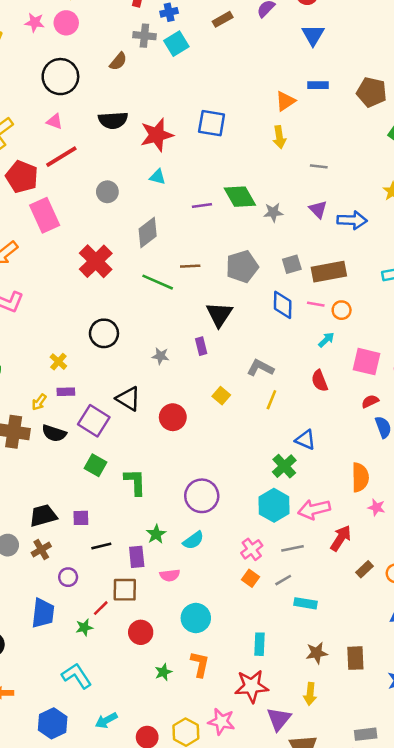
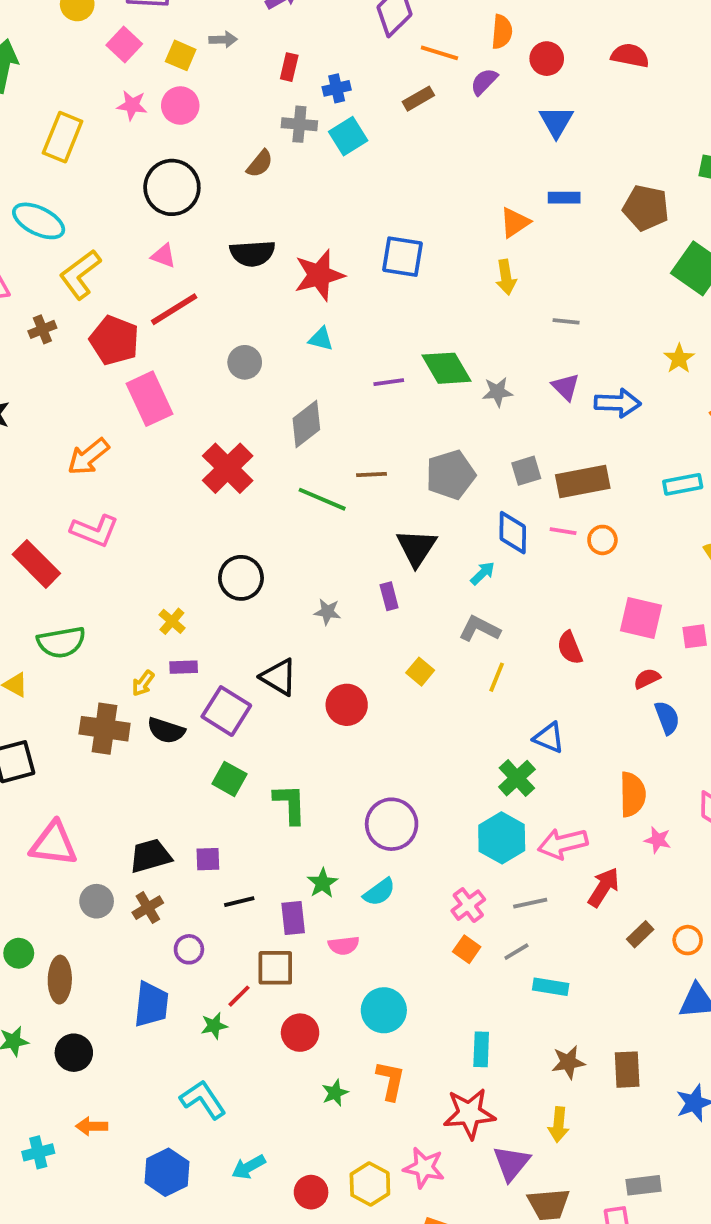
cyan arrow: (326, 340) -> (483, 573), moved

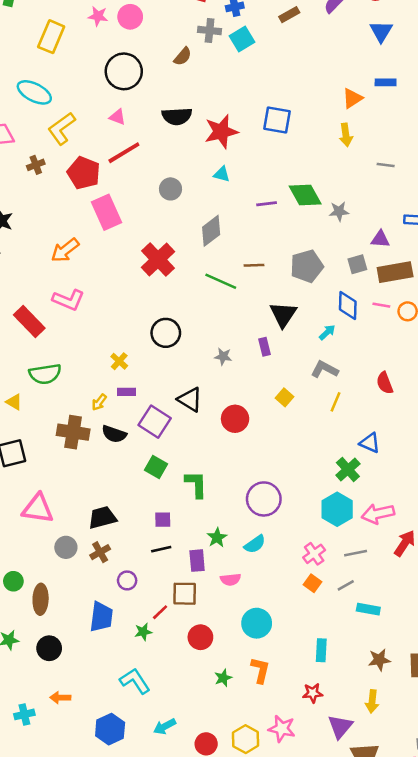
purple triangle: (566, 387) -> (380, 239), moved, turned -42
purple square: (208, 859) -> (163, 520), moved
red star: (469, 1113) -> (313, 693), size x0.6

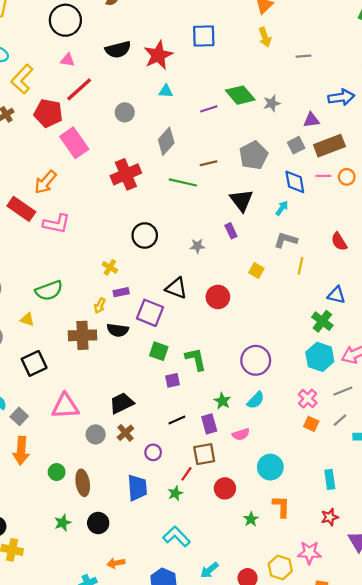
red cross: (158, 259) -> (126, 174), turned 32
red rectangle: (29, 321) -> (21, 209), moved
purple square: (163, 520) -> (173, 380), moved

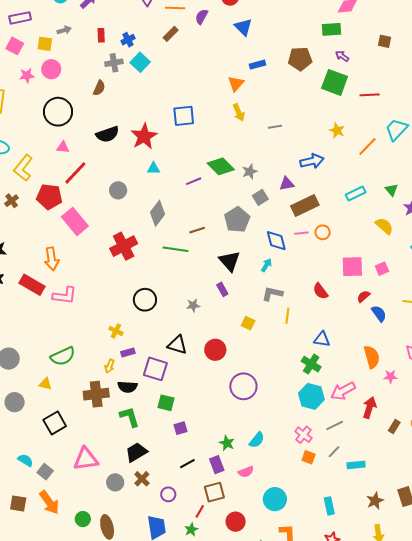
gray square: (296, 145) -> (260, 197), moved
orange arrow: (45, 182) -> (52, 259), turned -45
green L-shape: (196, 359) -> (130, 417), moved
purple circle: (256, 360) -> (243, 386), moved
orange arrow: (21, 451) -> (49, 502), turned -35

